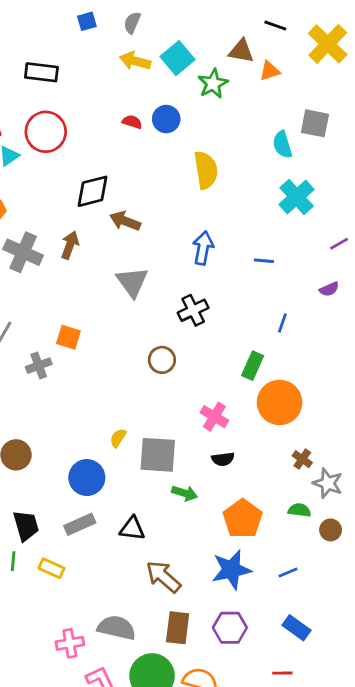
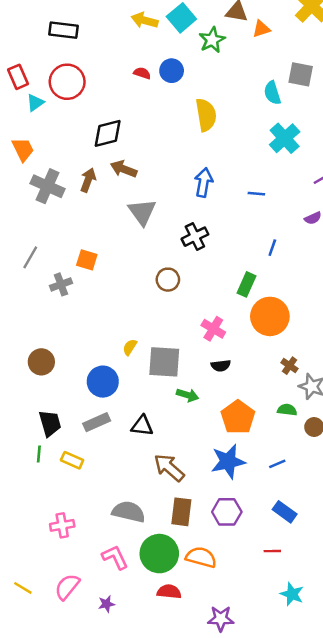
brown arrow: (125, 221) -> (124, 169), moved
pink cross: (70, 643) -> (62, 525), moved

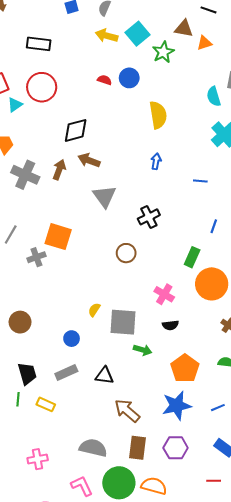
blue arrow: (204, 182) -> (156, 161), moved, size x0.7
orange square: (87, 260) -> (58, 237), size x1.5
blue circle: (103, 382) -> (72, 339), size x0.6

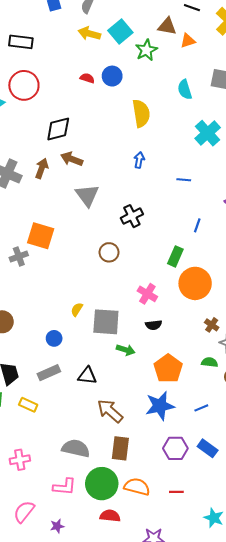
cyan semicircle: (214, 96) -> (185, 90), moved
purple hexagon: (176, 448) -> (175, 448), moved
red line: (214, 481) -> (176, 492), moved
pink L-shape: (82, 486) -> (64, 487), turned 120

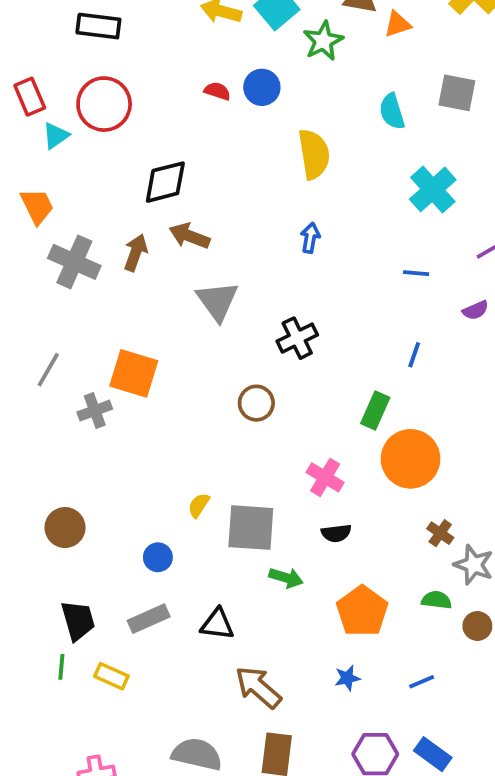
blue line: (184, 180) -> (416, 273), moved
blue star: (160, 406) -> (347, 678), size x0.5

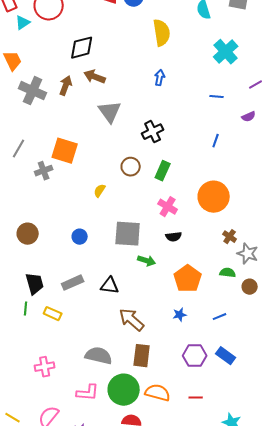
green rectangle: (375, 411) -> (163, 171), moved
yellow semicircle: (199, 505) -> (100, 191), moved
blue circle: (158, 557) -> (80, 237), moved

